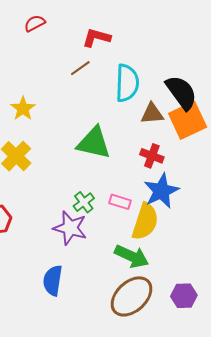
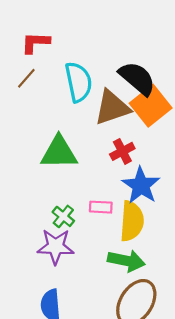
brown triangle: (152, 114) -> (112, 108), size x1.5
red cross: (152, 156) -> (122, 151), turned -35

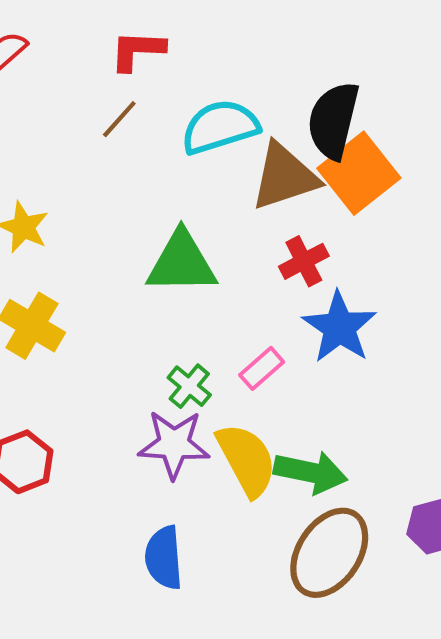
black semicircle: (137, 78) -> (333, 120), turned -117
cyan semicircle: (79, 82) -> (220, 127), turned -96
pink rectangle: (101, 207) -> (262, 368), turned -45
yellow semicircle: (132, 221) -> (247, 460), moved, turned -33

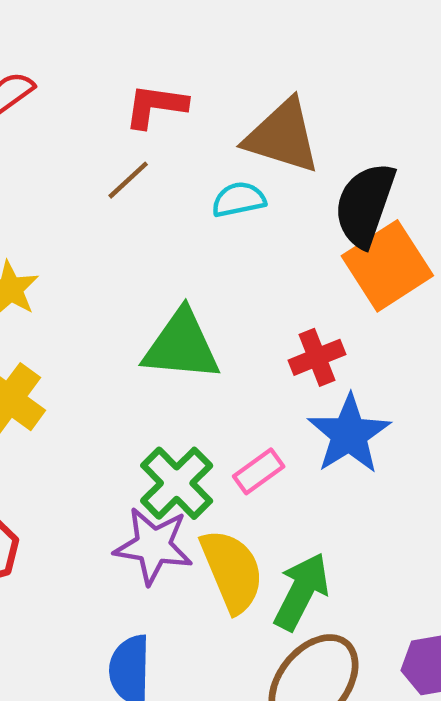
cyan semicircle: (220, 127) -> (239, 199), size x0.6
brown triangle: (285, 177) -> (283, 136), moved, turned 30
green cross: (189, 386) -> (177, 483), size x1.5
green arrow: (310, 472) -> (301, 591), turned -80

